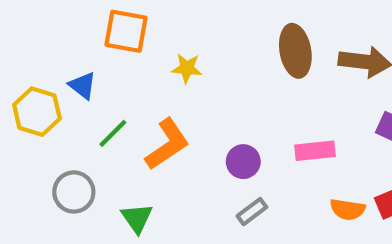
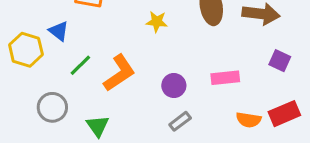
yellow star: (187, 68) -> (157, 22), moved

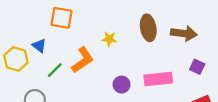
orange L-shape: (119, 73) -> (83, 60), moved
pink rectangle: (225, 78) -> (158, 79), size x1.4

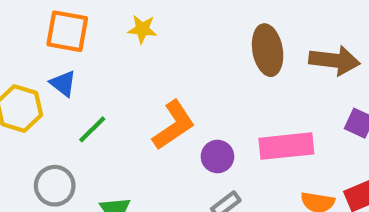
orange square: (61, 18) -> (67, 31), moved
yellow star: (109, 39) -> (142, 29), moved
orange L-shape: (83, 60) -> (174, 125), moved

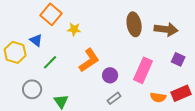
yellow star: (142, 29) -> (74, 29), moved
orange square: (67, 31) -> (51, 14), moved, turned 30
pink rectangle: (286, 146) -> (143, 70), turned -60

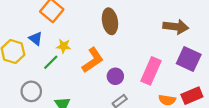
brown ellipse: (134, 24) -> (110, 21), moved
yellow star: (74, 29) -> (64, 46), moved
purple square: (178, 59) -> (189, 59), size x1.6

